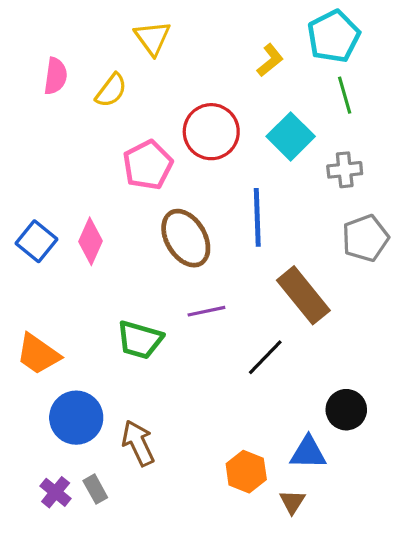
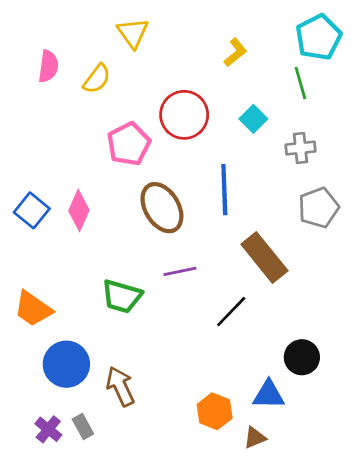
cyan pentagon: (334, 36) -> (319, 37), moved
cyan square: (291, 136) -> (253, 119), size x0.7
brown triangle: (292, 502) -> (255, 438), turned 35

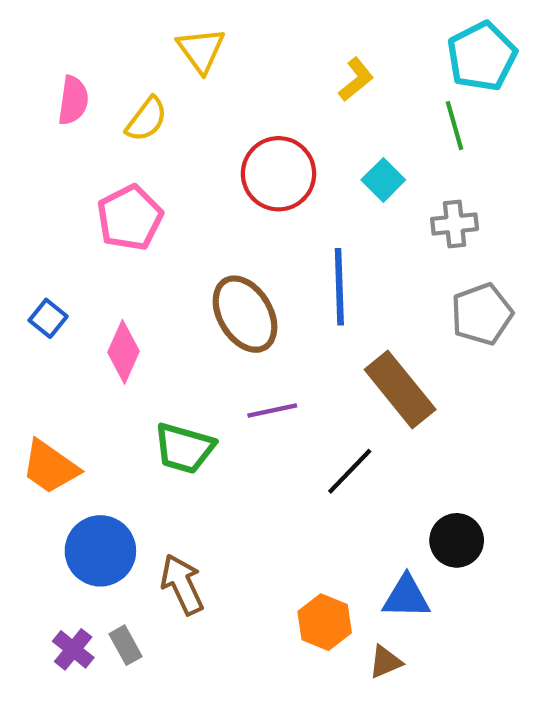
pink pentagon: (129, 144) -> (130, 218), moved
blue square: (32, 210) -> (48, 318), size x0.7
pink diamond: (79, 210) -> (123, 352), moved

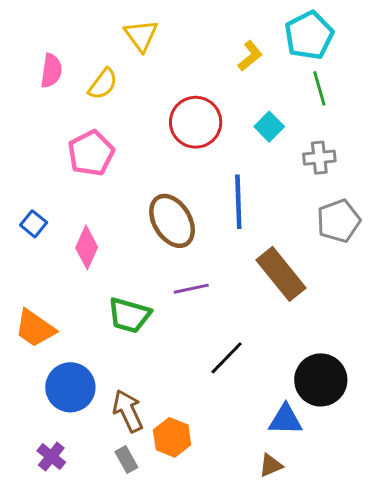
cyan pentagon: (482, 56) -> (309, 35), moved
black line: (350, 471) -> (227, 358), moved
black circle: (457, 540) -> (321, 380), size x1.4
orange hexagon: (325, 622) -> (172, 437), moved
gray rectangle: (126, 645) -> (126, 459), moved

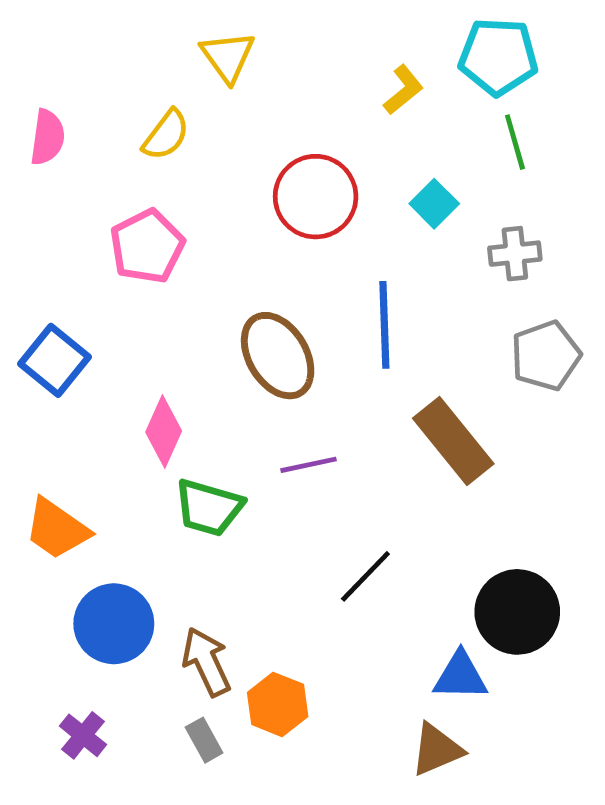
cyan pentagon: (309, 35) -> (498, 57), turned 30
pink semicircle: (51, 71) -> (47, 137), moved
blue square: (34, 224) -> (55, 360), size x1.6
pink diamond: (87, 247) -> (164, 432), moved
brown triangle: (271, 465) -> (437, 750), size x1.4

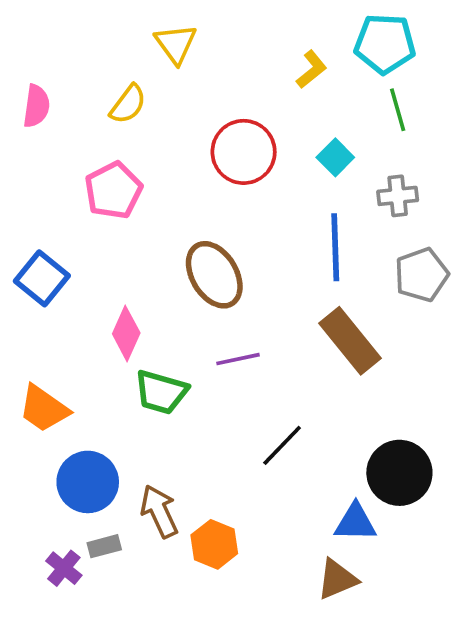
blue line: (384, 325) -> (335, 247), moved
gray rectangle: (204, 740) -> (104, 546), moved, turned -76

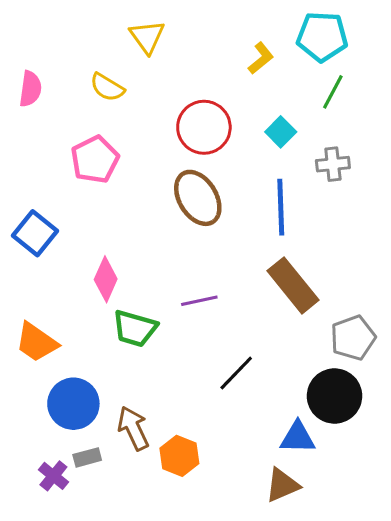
yellow semicircle: (128, 104) -> (107, 87), turned 84
green line: (398, 110) -> (333, 92), turned 44
brown ellipse: (214, 275) -> (198, 198), moved
gray pentagon: (421, 275) -> (353, 338), moved

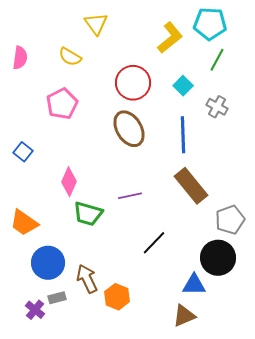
yellow L-shape: (261, 58) -> (170, 38), size x1.5
gray cross: (333, 164) -> (217, 107), turned 35
blue square: (35, 233) -> (23, 152), size x0.7

